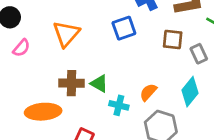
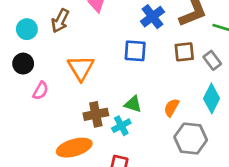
blue square: (124, 28) -> (135, 51), turned 35
green triangle: (99, 84) -> (133, 104), moved
cyan cross: (119, 105) -> (121, 126), moved, turned -30

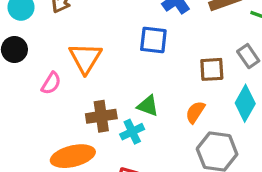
brown square: (184, 52) -> (212, 69), moved
pink semicircle: (41, 91) -> (51, 83), moved

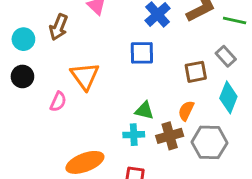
brown cross: (101, 116) -> (170, 136), moved
cyan cross: (132, 132) -> (134, 135), turned 30

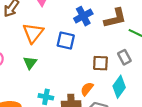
orange triangle: (85, 76) -> (33, 33), moved
green triangle: (144, 110) -> (30, 63), moved, turned 40

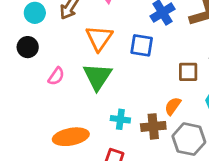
green triangle: (30, 63) -> (97, 77), size x1.6

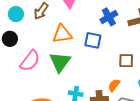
orange triangle: (99, 38) -> (62, 34), turned 45
pink semicircle: (56, 76) -> (30, 61), size x1.6

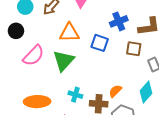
brown square: (126, 61) -> (134, 49), moved

